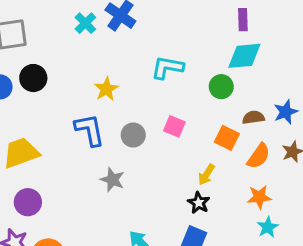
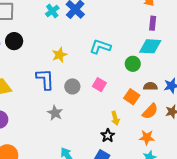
yellow arrow: (206, 175) -> (115, 118), turned -56

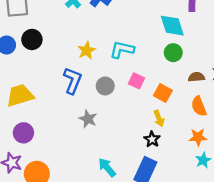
cyan diamond: (150, 46) -> (172, 26), moved, turned 75
cyan L-shape: (100, 47) -> (122, 50), moved
blue L-shape: (45, 79) -> (73, 81), turned 30
orange square: (132, 97) -> (163, 93), moved
orange semicircle: (150, 111) -> (199, 106), turned 120

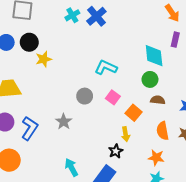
yellow star: (87, 50) -> (44, 59), moved
brown semicircle: (196, 77) -> (158, 100), moved
blue L-shape: (73, 81) -> (30, 128), moved

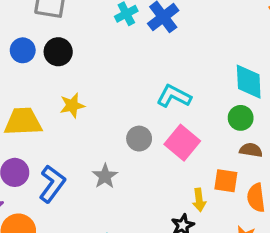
yellow star: (44, 59) -> (72, 105), moved
pink square: (113, 97) -> (182, 143), size x1.5
orange square: (134, 113) -> (226, 181), moved, turned -35

